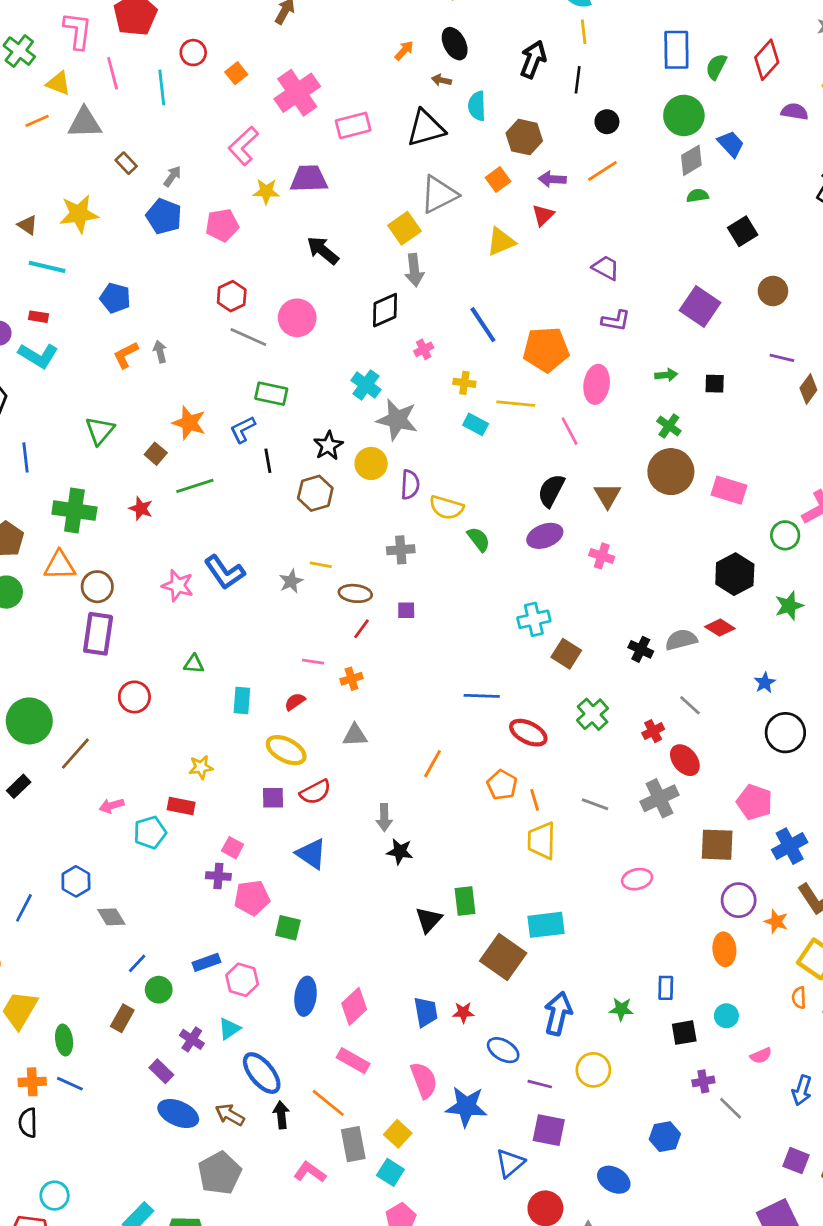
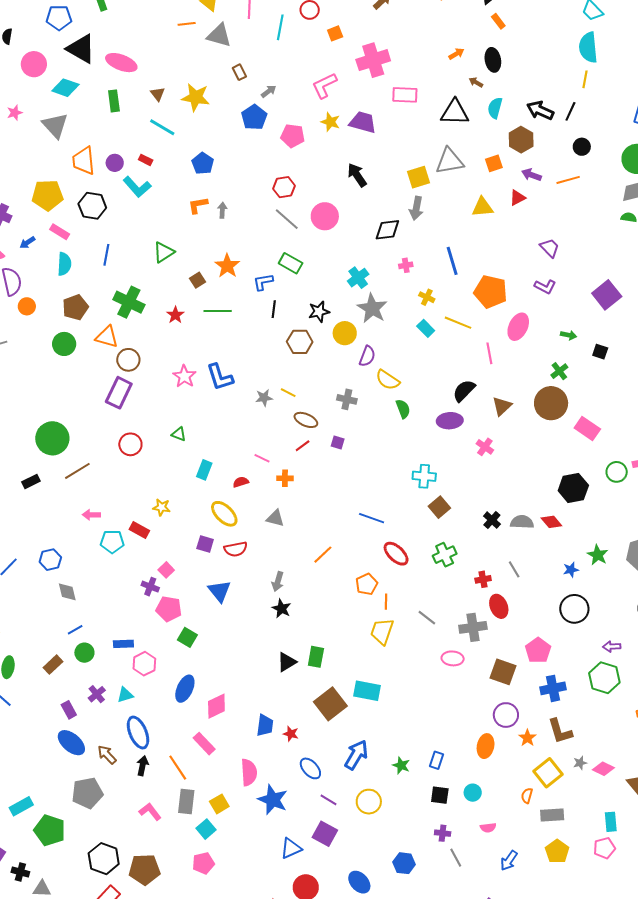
black arrow: (533, 59) -> (540, 110), moved, turned -104
green star: (789, 606) -> (598, 555), moved, turned 30
pink ellipse: (637, 879) -> (453, 658), moved

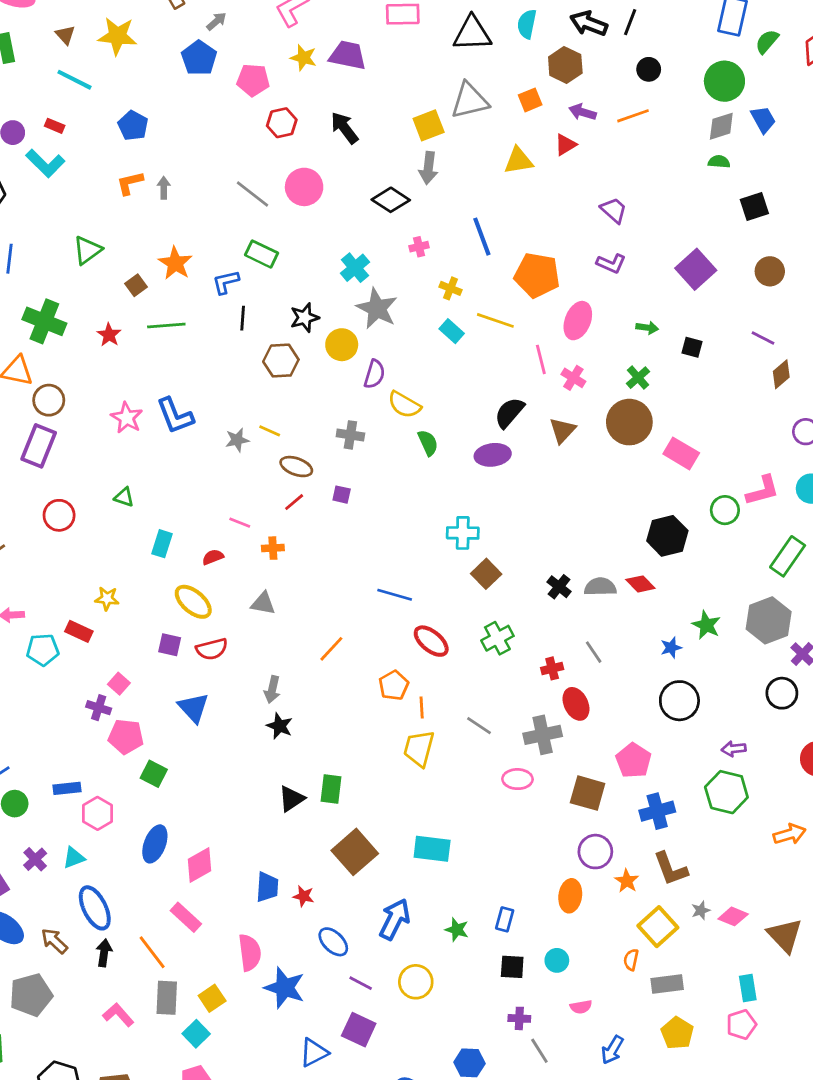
red hexagon: (284, 187) -> (282, 123), moved
black diamond: (387, 230) -> (391, 200), turned 44
pink cross: (485, 447) -> (573, 378), moved
cyan rectangle: (367, 691) -> (432, 849), moved

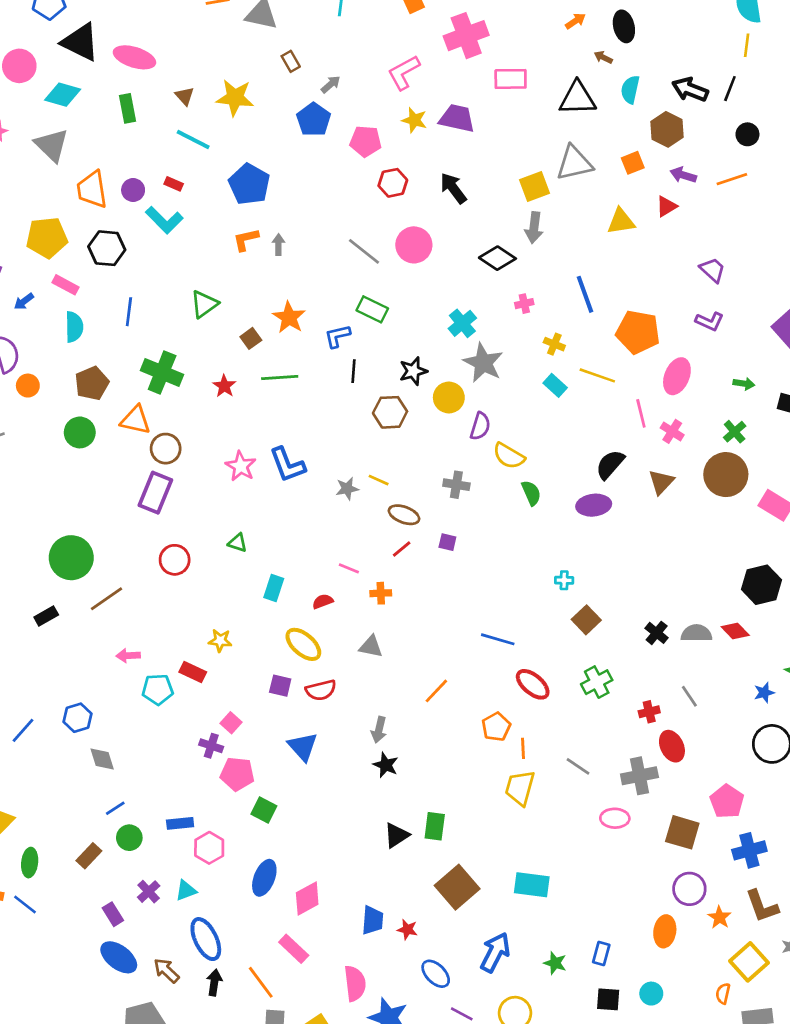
blue pentagon: (133, 126) -> (249, 184), size x1.4
cyan cross: (463, 533) -> (564, 580), size x0.6

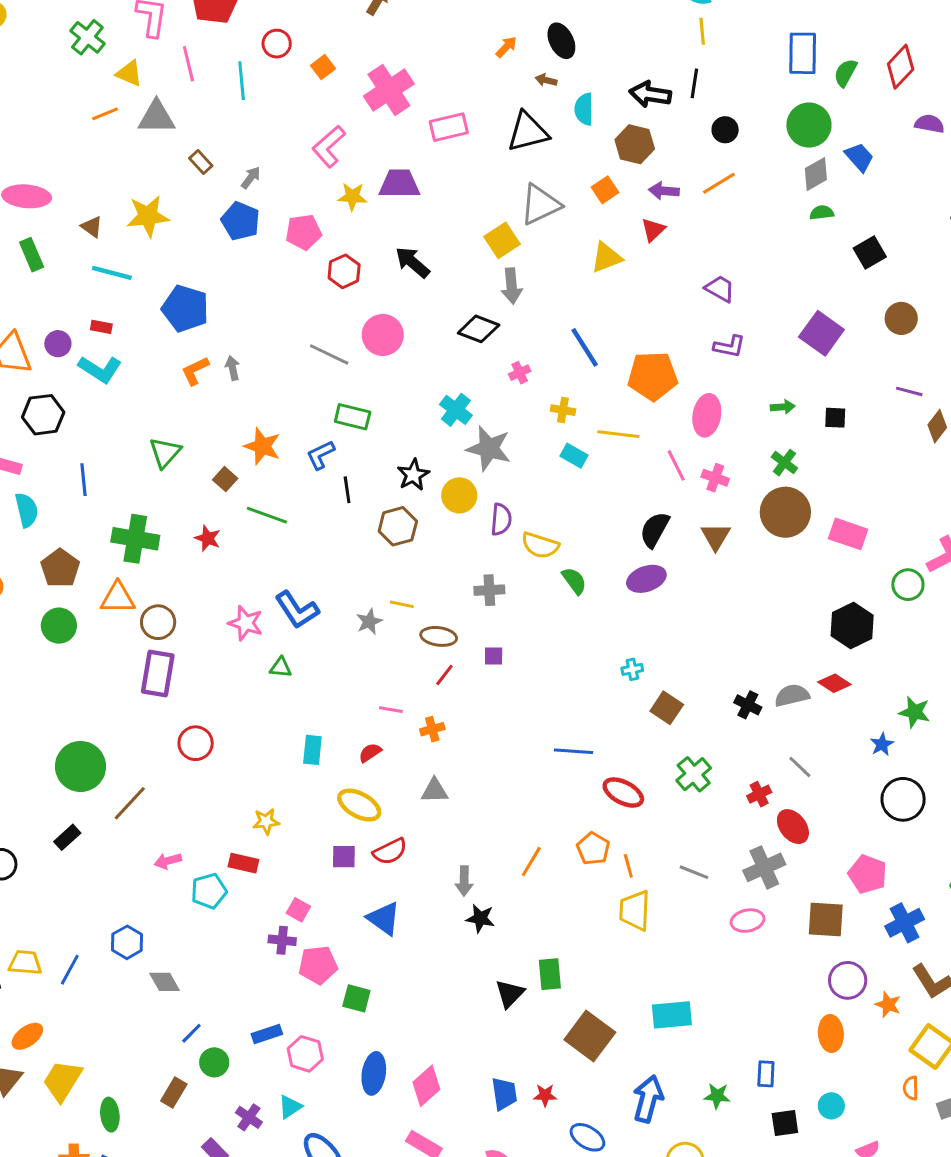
green line: (280, 378) -> (267, 515), turned 36
green triangle: (238, 543) -> (281, 667), moved
orange line: (436, 691) -> (531, 861), moved

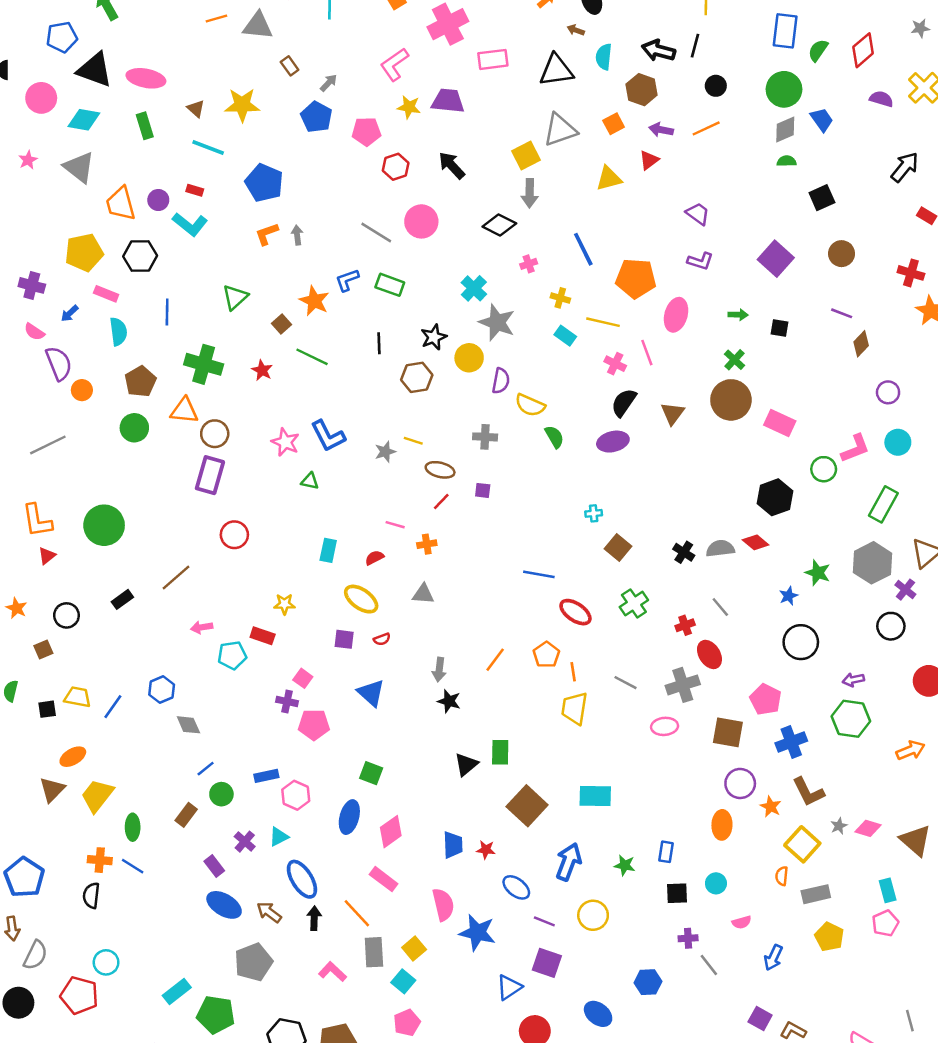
blue L-shape: (321, 455) -> (347, 280), moved
pink cross: (715, 478) -> (615, 364), moved
green circle: (80, 766) -> (104, 525), moved
red semicircle: (390, 851) -> (382, 639), size x0.6
green square: (356, 998) -> (371, 773), moved

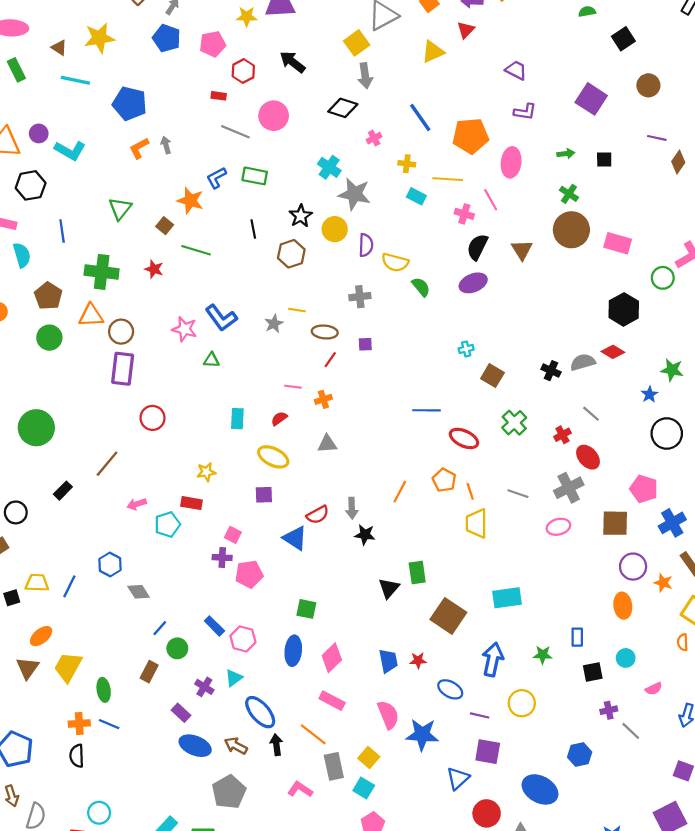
red rectangle: (195, 190) -> (219, 96), moved
red semicircle: (382, 639) -> (318, 515), moved, size x1.5
blue rectangle: (266, 776) -> (214, 626), turned 66
blue ellipse: (598, 1014) -> (540, 789), size x1.4

